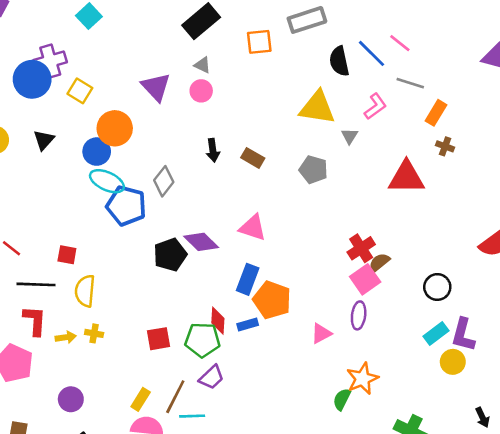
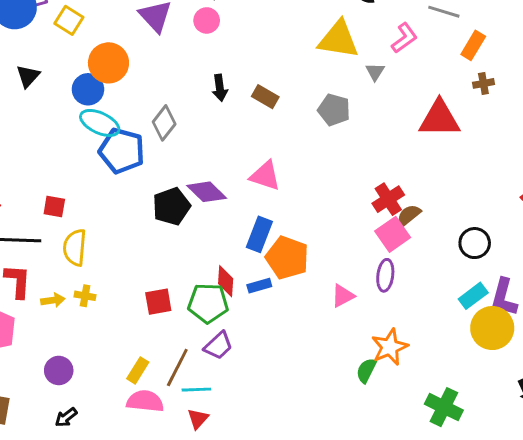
brown cross: (445, 146) -> (483, 83), turned -30
yellow circle: (453, 362) -> (492, 328), size x1.5

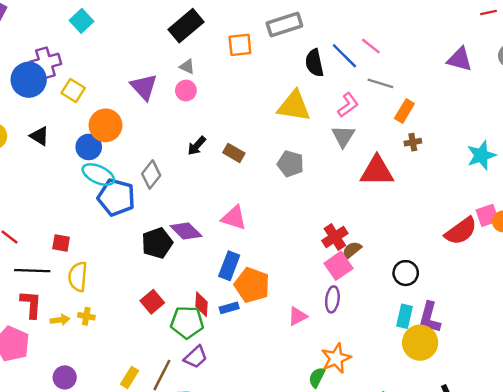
gray triangle: (375, 72) -> (343, 136), moved, size x1.5
black triangle: (28, 76) -> (39, 136), turned -40
black arrow: (220, 88) -> (197, 146), turned 50
cyan rectangle: (473, 296) -> (404, 316), turned -40
red square: (158, 302) -> (152, 302), moved, turned -30

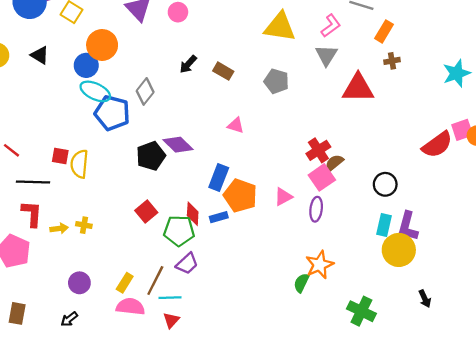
pink triangle: (234, 218) -> (236, 125), moved, size x0.7
yellow semicircle: (78, 277) -> (79, 164), moved
pink triangle: (298, 316) -> (283, 197), moved
purple circle: (65, 377) -> (79, 283), moved

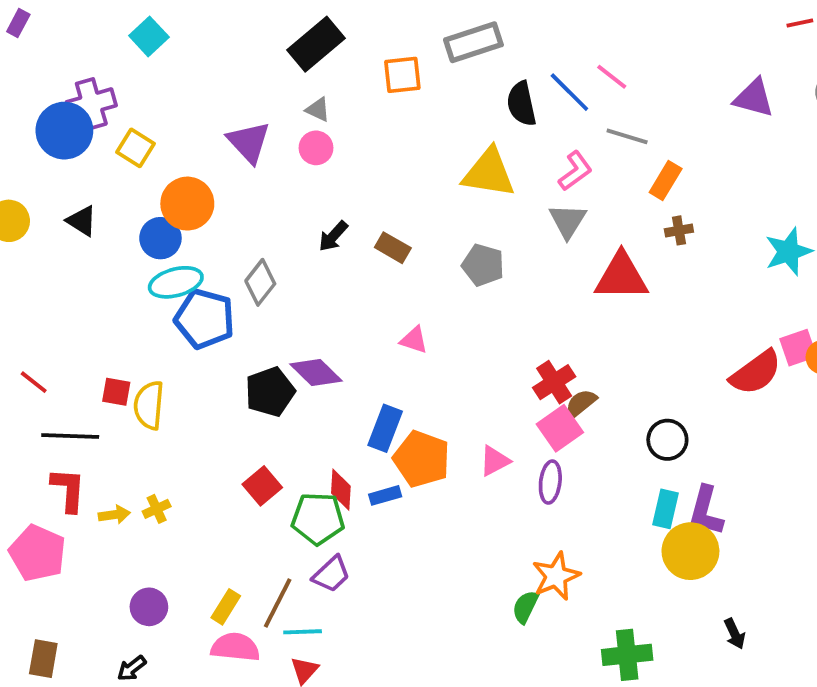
cyan ellipse: (95, 91) -> (176, 282), turned -40
yellow cross: (84, 225) -> (157, 509), turned -35
green cross: (361, 311) -> (627, 655), turned -32

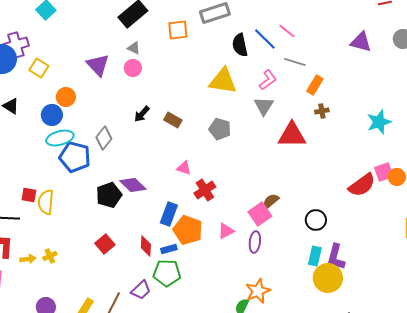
orange circle: (187, 204) -> (66, 97), size x0.7
red cross: (554, 382) -> (205, 190), moved
green pentagon: (318, 519) -> (167, 273), moved

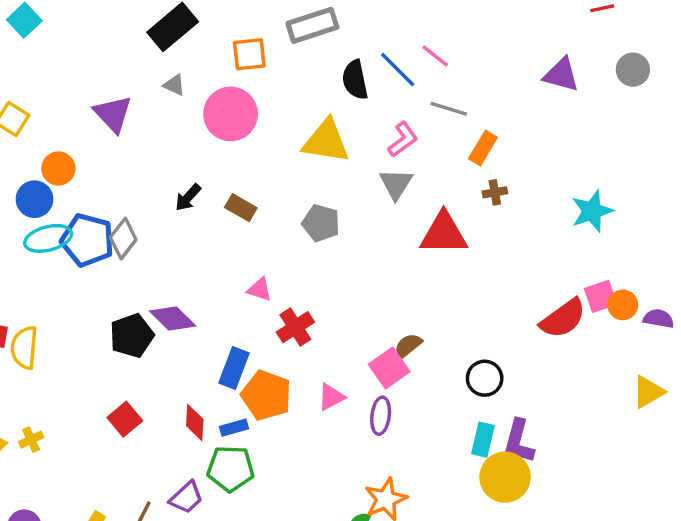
pink circle: (133, 68) -> (231, 114), moved, size x1.8
blue pentagon: (75, 157) -> (87, 240), moved

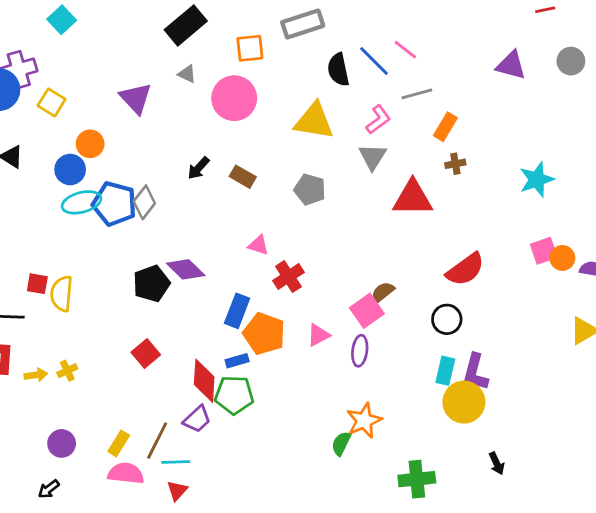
gray line: (449, 109) -> (417, 94), turned -32
red semicircle: (563, 319) -> (465, 269), moved
red diamond: (195, 423) -> (204, 381), moved, size x1.4

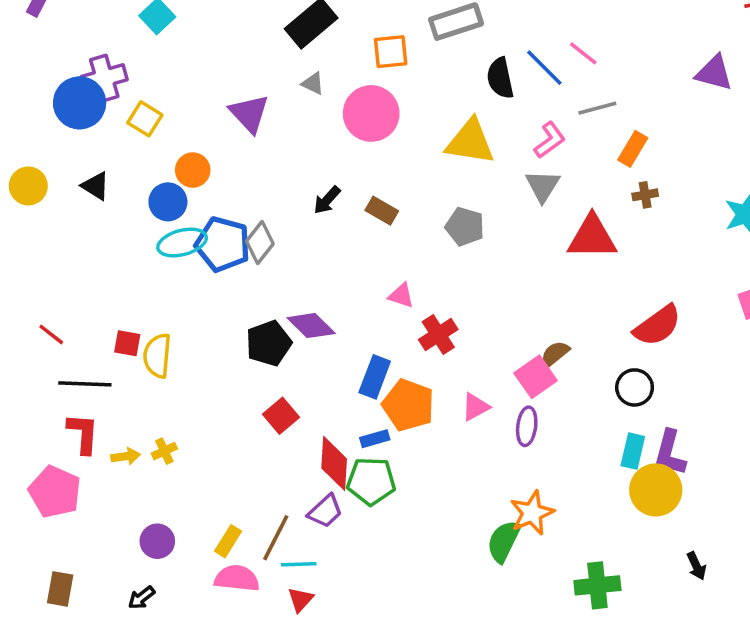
red square: (146, 354) -> (281, 416), moved
green semicircle: (341, 443) -> (504, 541), size x1.4

